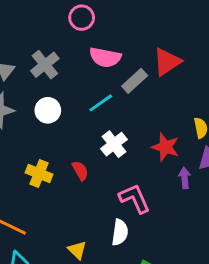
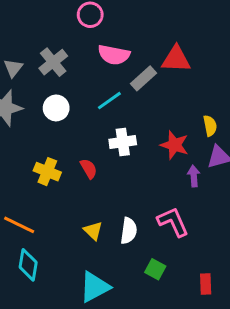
red triangle: (167, 62) -> (176, 59), turned 36
white cross: (114, 144) -> (123, 142), turned 30
pink L-shape: (135, 199) -> (173, 222), moved
yellow triangle: (77, 250) -> (93, 231), moved

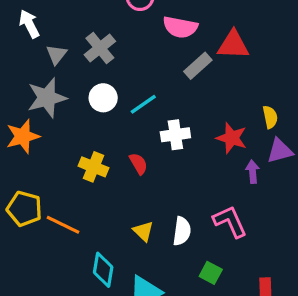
pink semicircle: (114, 55) -> (180, 27), moved
cyan line: (109, 101) -> (143, 104), moved
cyan diamond: (28, 265) -> (103, 270), moved

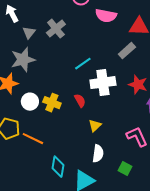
gray rectangle: (198, 66) -> (127, 51), moved
white circle: (103, 98) -> (30, 102), moved
white cross: (175, 135) -> (103, 83), size x1.4
yellow triangle: (143, 231) -> (95, 126), moved, turned 32
white semicircle: (182, 231) -> (98, 154), moved

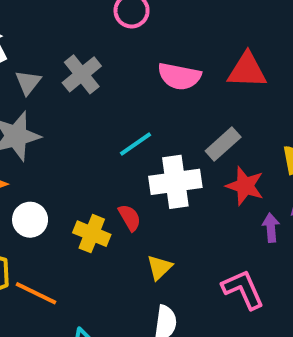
pink semicircle: (106, 16) -> (179, 76), moved
gray rectangle: (127, 51) -> (223, 144), moved
yellow cross: (52, 103) -> (92, 234), moved

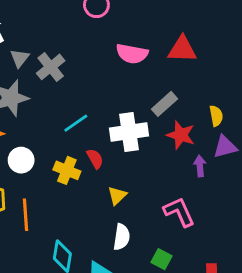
gray cross: (82, 74) -> (51, 67), moved
cyan line: (136, 144) -> (76, 123), moved
orange line: (36, 293) -> (26, 215), turned 60

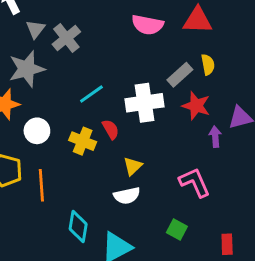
yellow semicircle: (216, 116) -> (208, 64), moved
white semicircle: (122, 237) -> (127, 196), moved, turned 70

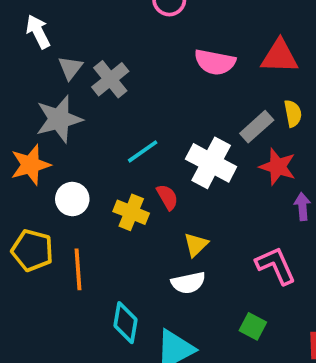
white cross: (145, 103) -> (211, 163), turned 36

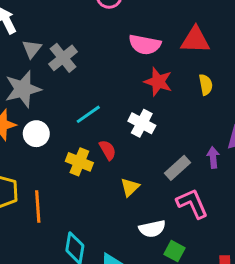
gray rectangle: (257, 127) -> (177, 168), moved
white cross: (211, 163) -> (142, 123), size x0.7
red star: (278, 167) -> (158, 82), moved
white circle: (72, 199) -> (36, 134), moved
white semicircle: (188, 283) -> (152, 229), moved

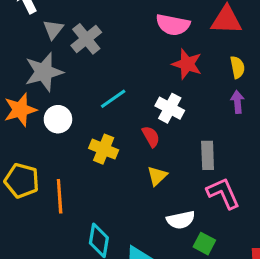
red semicircle: (108, 150) -> (151, 137), moved
purple arrow: (213, 157) -> (237, 102), moved
gray rectangle: (177, 168) -> (208, 155), turned -50

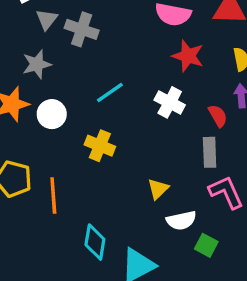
gray cross: (86, 39) -> (82, 29), turned -32
gray star: (44, 72) -> (37, 64), size x0.7
red semicircle: (151, 137) -> (218, 116), moved
yellow triangle: (157, 176) -> (158, 189), moved

